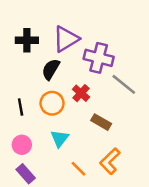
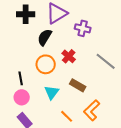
purple cross: (99, 58) -> (83, 28), size x0.7
gray line: (124, 84) -> (106, 61), moved
black line: (21, 107) -> (21, 78), moved
brown rectangle: (101, 122) -> (78, 85), moved

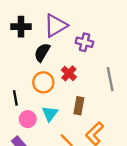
gray line: (106, 61) -> (110, 79), turned 40
brown rectangle: (78, 85) -> (79, 106), turned 70
pink circle: (22, 97) -> (28, 119), moved

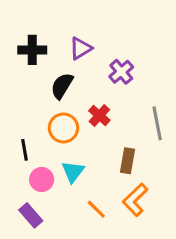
purple triangle: (56, 26) -> (81, 48), size x0.7
purple cross: (84, 42) -> (121, 72), turned 36
brown rectangle: (79, 106) -> (127, 161), moved

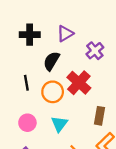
red cross: (99, 116) -> (79, 83), size x1.5
black line: (24, 150) -> (26, 83), moved
pink circle: (42, 180) -> (27, 123), moved

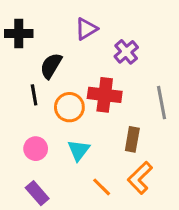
black cross: (30, 35) -> (19, 34), moved
black semicircle: (51, 61) -> (51, 66), moved
red cross: (79, 83) -> (105, 95), turned -35

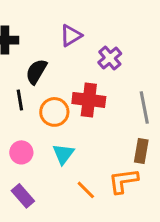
brown rectangle: (132, 139) -> (141, 151), moved
orange L-shape: (140, 178) -> (123, 181), turned 36

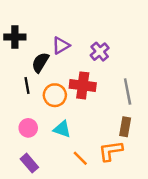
purple triangle: (71, 36) -> (61, 45), moved
cyan triangle: (63, 154) -> (62, 129), turned -48

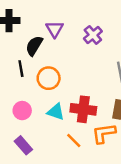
purple triangle: (61, 45) -> (55, 29), turned -30
red cross: (83, 85) -> (83, 109), moved

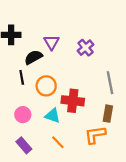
black semicircle: (34, 46) -> (33, 57), turned 30
red cross: (83, 109) -> (73, 101), moved
orange line: (74, 141) -> (58, 142), moved

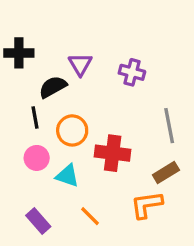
purple cross: (86, 48) -> (132, 72), turned -35
brown rectangle: (108, 114) -> (166, 172), turned 49
pink circle: (23, 115) -> (37, 158), moved
cyan triangle: (53, 116) -> (67, 176), moved

